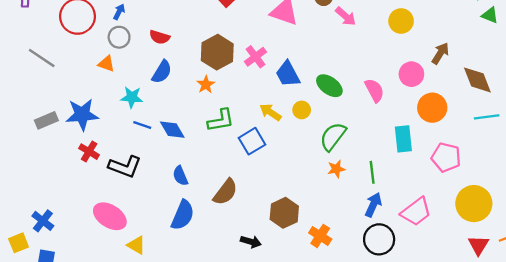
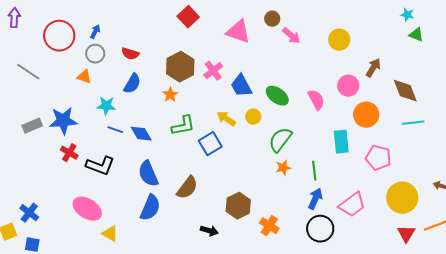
blue semicircle: (180, 176) -> (148, 174), size x1.5

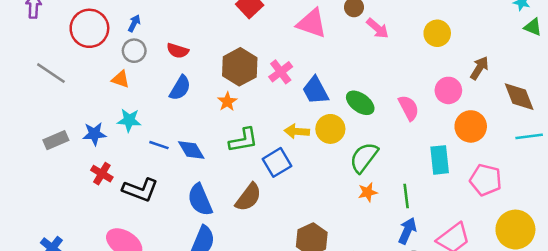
cyan star: (106, 106) -> (129, 120), moved
yellow circle: (253, 117) -> (330, 129), size x1.5
yellow arrow: (226, 119) -> (297, 131), turned -30
blue star: (63, 121) -> (94, 134), size x0.7
brown semicircle: (187, 188) -> (248, 197), moved

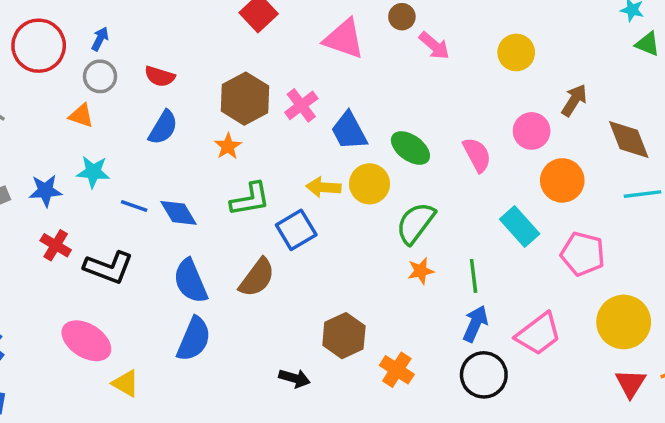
cyan rectangle: (440, 160) -> (520, 226), turned -36

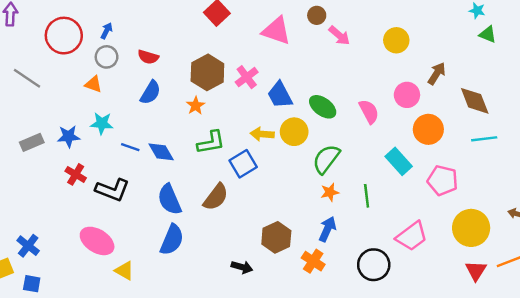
blue arrow: (475, 324) -> (327, 229), moved

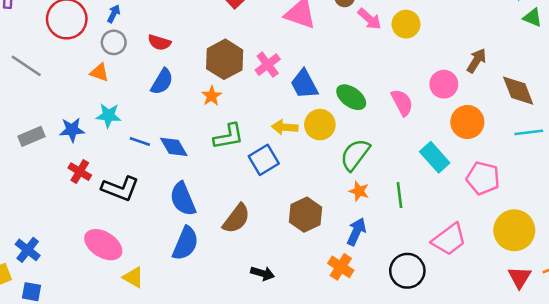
yellow circle: (396, 40) -> (406, 24), moved
orange star: (330, 192) -> (359, 191), turned 30
brown semicircle: (216, 197) -> (236, 219), moved
brown hexagon: (276, 237) -> (306, 215), moved

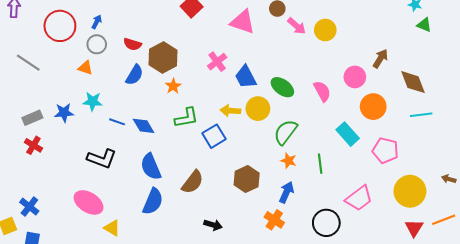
brown hexagon: (225, 59) -> (163, 58), moved
red cross: (80, 172) -> (33, 145), moved

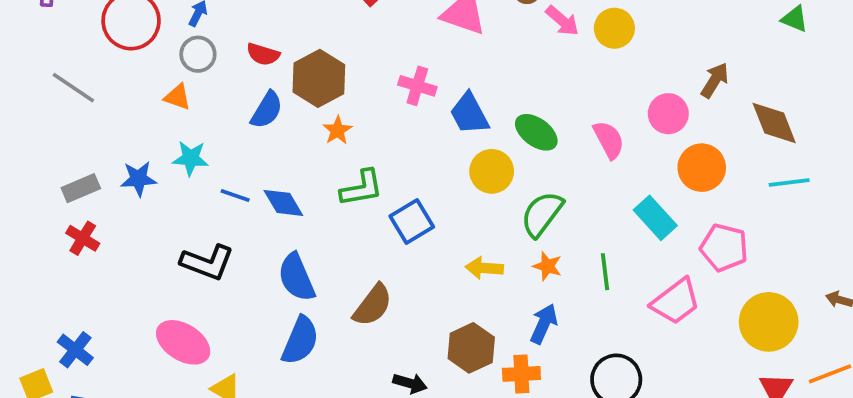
pink cross: (217, 62) -> (417, 86), turned -36
yellow arrow: (230, 111) -> (484, 268), moved
brown hexagon: (247, 179) -> (471, 348), moved
pink trapezoid: (359, 198) -> (676, 301), moved
orange cross: (274, 220) -> (521, 374), turned -36

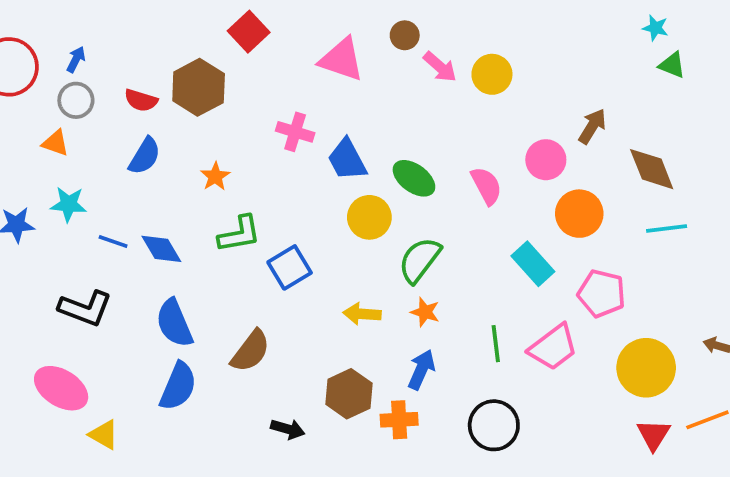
brown hexagon: (319, 78) -> (199, 87), moved
green line: (605, 272) -> (496, 344), moved

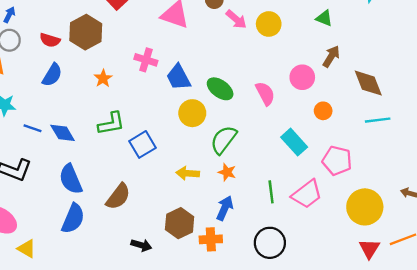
green triangle: (672, 65) -> (324, 18), moved
orange star: (215, 176) -> (103, 78), moved
orange circle: (579, 214) -> (323, 111), size x0.6

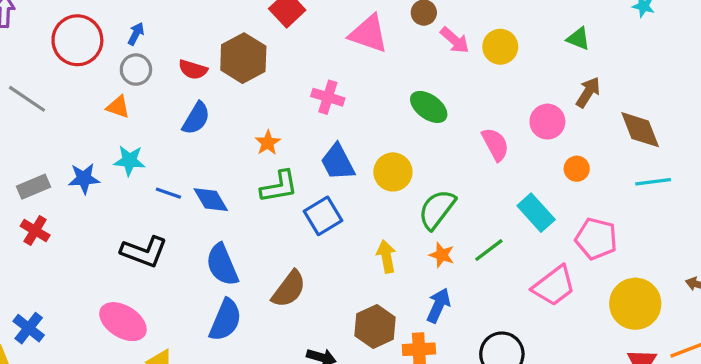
blue trapezoid: (178, 77) -> (338, 162), moved
orange star: (103, 78) -> (268, 143), moved
green ellipse: (220, 89) -> (429, 107), moved
yellow arrow: (188, 173) -> (386, 257), turned 75
green line: (271, 192) -> (489, 250), moved, turned 60

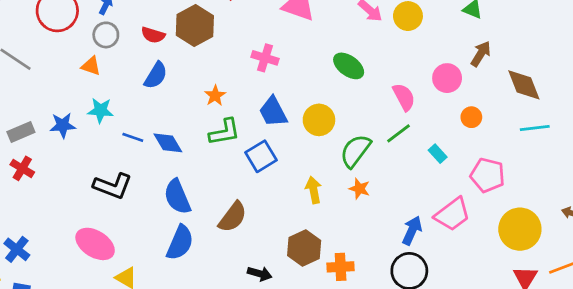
cyan rectangle: (536, 213) -> (438, 154), size x0.6
green line: (489, 250) -> (399, 133), moved
blue arrow: (438, 305) -> (412, 230), moved

